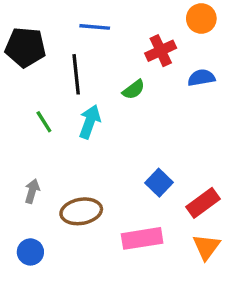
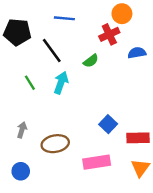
orange circle: (201, 18) -> (122, 14), moved
black line: (76, 74) -> (52, 50), turned -30
red rectangle: (203, 203) -> (138, 138), turned 35

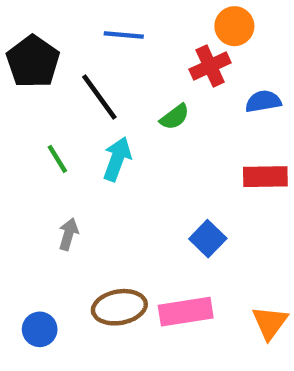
black pentagon: (17, 32) -> (33, 62), turned 30
gray arrow: (22, 130) -> (68, 234), moved
red rectangle: (138, 138) -> (265, 177), moved
brown ellipse: (55, 144) -> (119, 307), moved

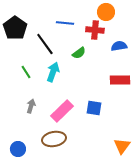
blue line: (124, 35) -> (65, 23), moved
red cross: (210, 66) -> (95, 30), turned 30
blue square: (208, 239) -> (94, 108), turned -35
pink rectangle: (186, 312) -> (62, 111), moved, turned -35

